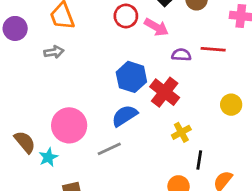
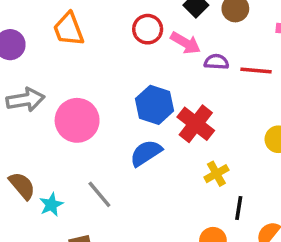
gray arrow: (54, 52) -> (25, 100), moved, size x1.5
purple semicircle: (181, 55) -> (216, 62), moved
pink circle: (69, 125) -> (77, 120), moved
gray line: (109, 149) -> (99, 194), moved, turned 75

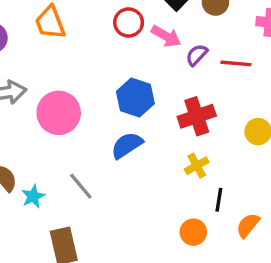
purple semicircle: (216, 62) -> (197, 55), turned -50
red cross: (196, 124) -> (197, 116), moved, turned 33

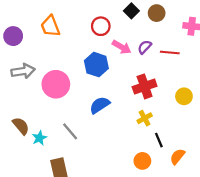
pink arrow: (166, 36) -> (122, 47), moved
blue hexagon: (135, 97) -> (96, 65), moved
black line: (219, 200) -> (159, 140), turned -32

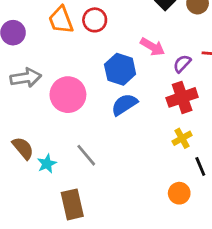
red circle: (101, 26) -> (95, 20), moved
purple semicircle: (145, 47) -> (182, 64), moved
blue semicircle: (100, 105) -> (124, 104), moved

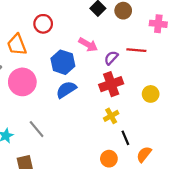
orange trapezoid: (61, 20) -> (17, 45), moved

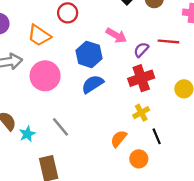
orange trapezoid: (17, 45) -> (39, 35), turned -35
orange semicircle: (144, 154) -> (119, 139), moved

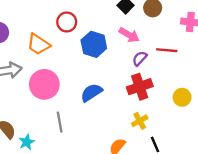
pink arrow: (116, 35) -> (129, 35), moved
blue hexagon: (89, 54) -> (94, 44), moved
gray line: (60, 127) -> (60, 122), moved, turned 30

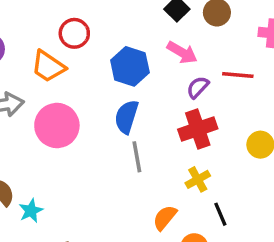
red circle: (67, 22) -> (74, 33), moved
blue semicircle: (91, 93) -> (126, 117), moved, turned -40
gray line: (60, 122) -> (137, 157), moved

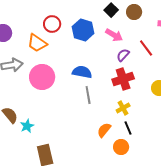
blue hexagon: (130, 66) -> (83, 30), moved
red line: (238, 75) -> (146, 48), turned 48
blue semicircle: (126, 117) -> (82, 72), turned 84
black line: (220, 214) -> (128, 128), moved

